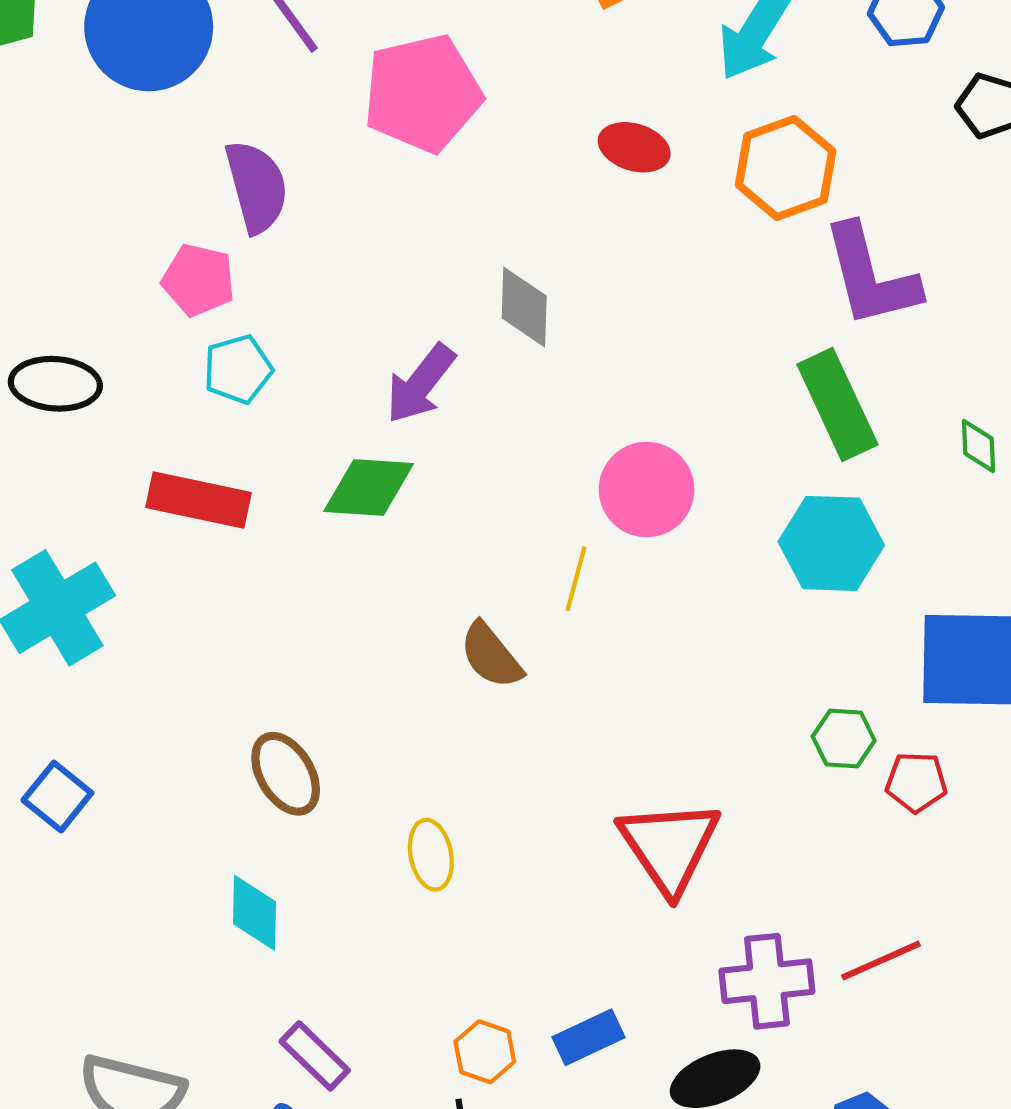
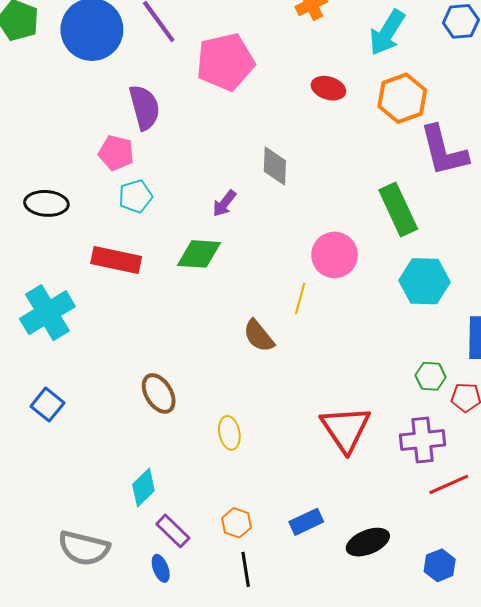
purple arrow: (420, 384) -> (224, 203), size x0.7
green rectangle: (837, 404) -> (398, 209), moved
cyan diamond: (255, 913) -> (143, 487), moved, turned 45
purple cross: (767, 981) -> (422, 440), moved
orange hexagon: (485, 1052) -> (236, 523), moved

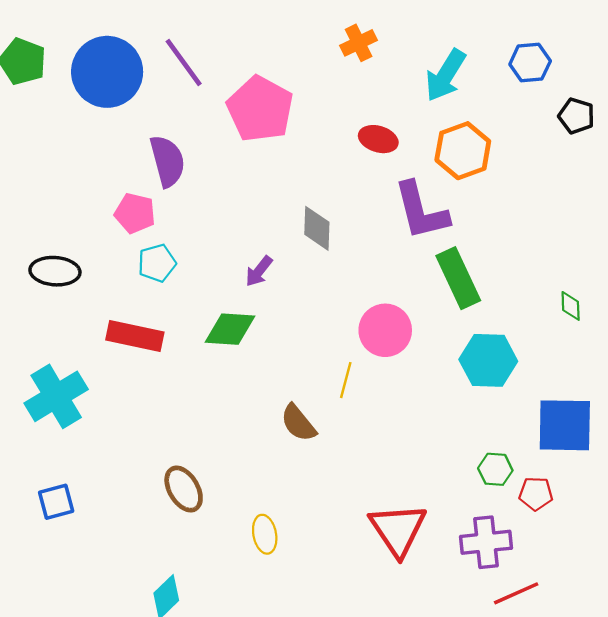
pink pentagon: (225, 62) -> (260, 109), turned -30
purple L-shape: (444, 151) -> (421, 211), moved
blue square: (47, 405) -> (56, 502), turned 36

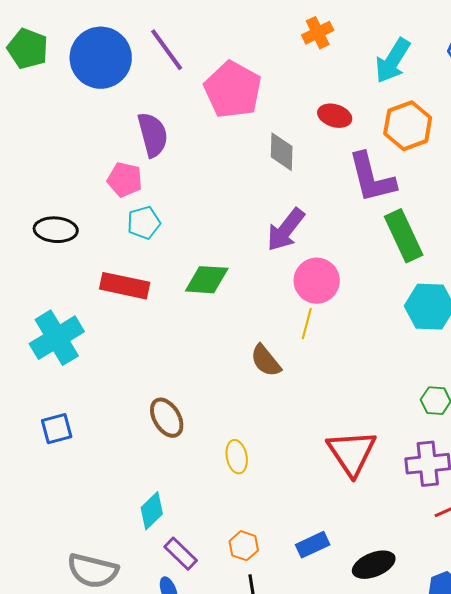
gray diamond: (317, 228) -> (282, 152), moved
purple arrow: (259, 271) -> (286, 230), moved, size x1.6
pink circle: (385, 330) -> (317, 281), moved

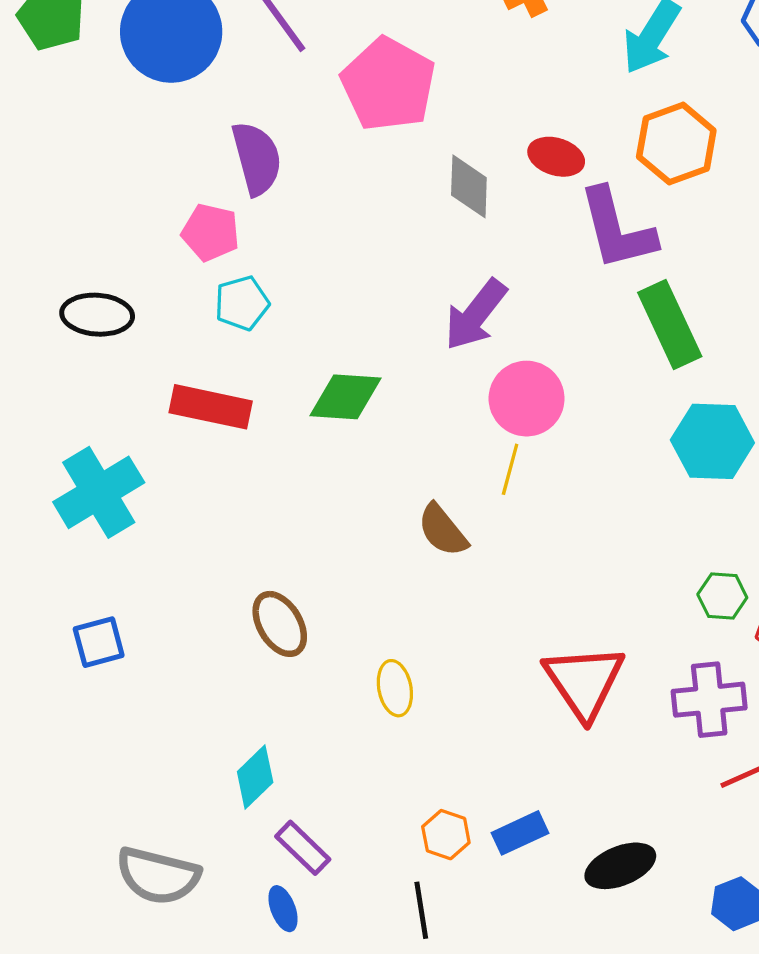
red ellipse: (335, 116) -> (556, 157), moved
orange hexagon: (244, 546) -> (446, 835), moved

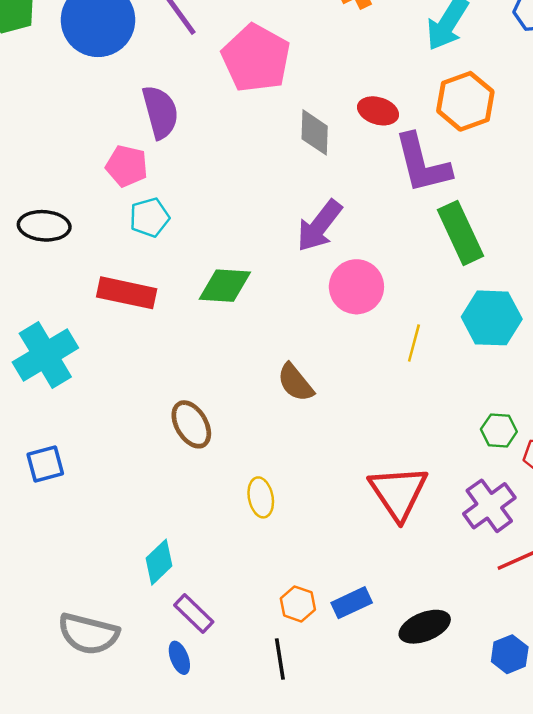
yellow line: (510, 469) -> (414, 343), moved
brown ellipse: (280, 624) -> (191, 424), moved
purple cross: (709, 700) -> (489, 506), turned -30

